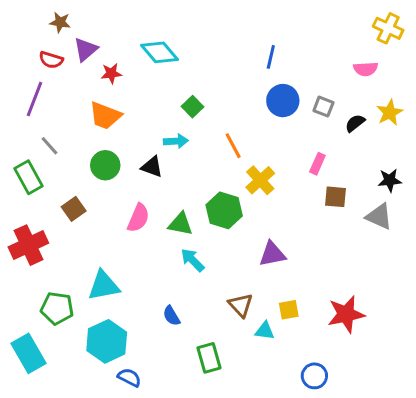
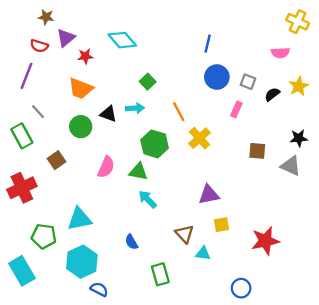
pink rectangle: (317, 164) -> (236, 109), moved
black triangle: (152, 167) -> (108, 114), moved
green hexagon: (224, 210) -> (155, 144), moved
yellow square: (289, 310) -> (221, 225), moved

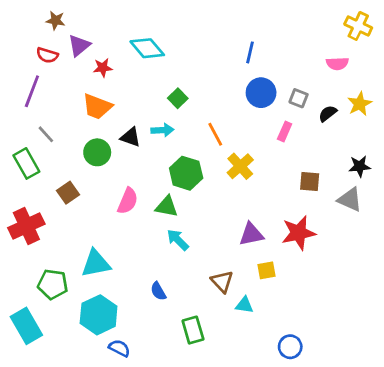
red star: (265, 241) -> (299, 233), moved

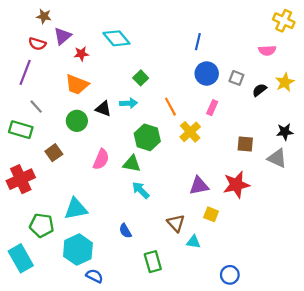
pink rectangle: (285, 132) -> (212, 108), moved
green rectangle: (26, 163) -> (21, 130), turned -45
yellow square: (267, 270) -> (211, 214), turned 32

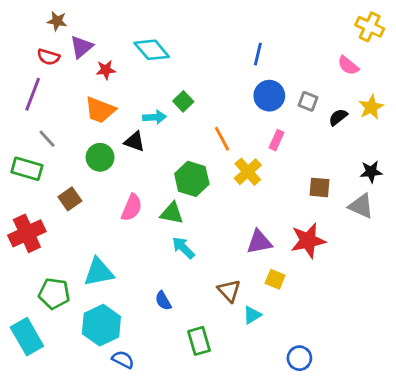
pink semicircle: (267, 50) -> (348, 66), turned 42
cyan arrow: (129, 103) -> (155, 117), moved
cyan triangle: (193, 242) -> (252, 315), turned -40

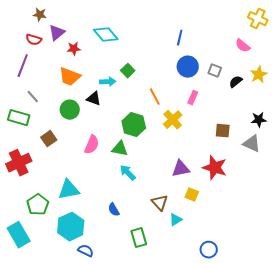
red star: (308, 241) -> (215, 168), turned 30
green pentagon: (54, 294) -> (38, 205), turned 30

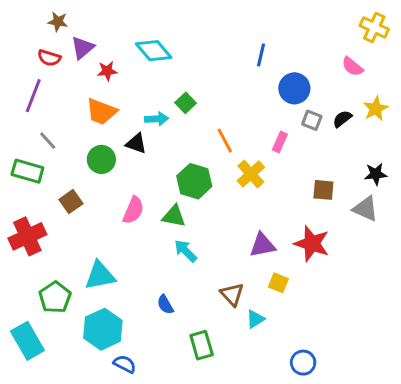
blue circle: (188, 67) -> (294, 88), moved
gray square: (215, 71) -> (312, 120), moved

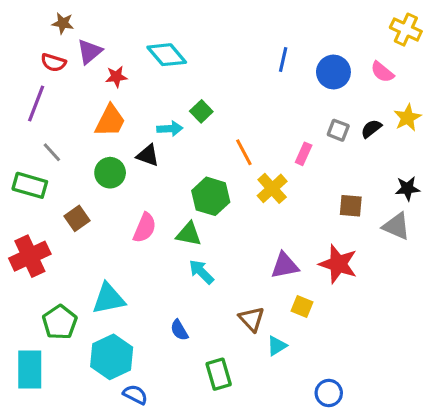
blue circle: (294, 88) -> (333, 72), moved
orange trapezoid: (101, 112) -> (110, 121), turned -84
cyan rectangle: (27, 341) -> (30, 369), turned 30

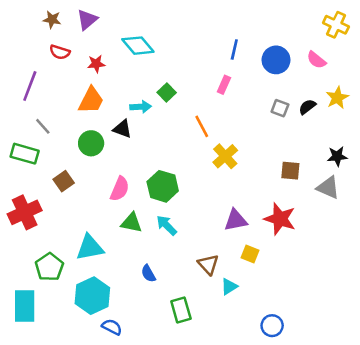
purple triangle: (90, 52) -> (87, 20), moved
red semicircle: (53, 63) -> (60, 52), moved
pink rectangle: (304, 154) -> (224, 85), moved
green hexagon: (211, 196) -> (163, 186), moved
green triangle: (189, 234) -> (131, 223), moved

